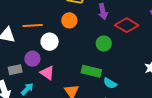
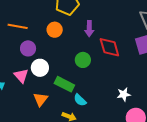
red diamond: (127, 25) -> (109, 47), turned 30
white circle: (50, 42) -> (40, 68), moved
purple circle: (32, 59) -> (28, 48), moved

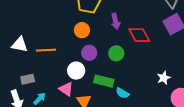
orange line: (18, 26) -> (46, 50), moved
purple circle: (28, 48) -> (89, 53), moved
pink triangle: (21, 76) -> (66, 89), moved

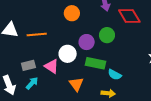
purple circle: (89, 53) -> (87, 42), moved
gray rectangle: (28, 79) -> (28, 65), moved
pink triangle: (66, 89) -> (52, 66), moved

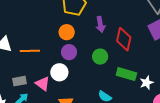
red diamond: (129, 16) -> (124, 39), turned 40
purple circle: (87, 42) -> (69, 52), moved
green rectangle: (96, 63) -> (126, 74), moved

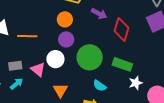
purple arrow: (100, 25) -> (99, 14), turned -56
green circle: (100, 57) -> (90, 57), moved, size x1.6
white star: (147, 83) -> (136, 83), moved

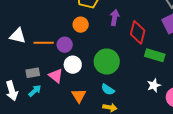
purple arrow: (99, 14) -> (115, 17), turned -105
purple circle: (66, 39) -> (65, 45), moved
green rectangle: (122, 64) -> (155, 55), moved
cyan semicircle: (100, 86) -> (108, 89), moved

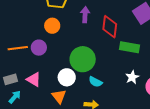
white circle: (73, 65) -> (67, 77), moved
cyan semicircle: (108, 89) -> (95, 82), moved

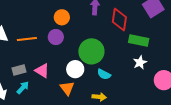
purple circle: (39, 48) -> (56, 37), moved
white star: (132, 77) -> (140, 63), moved

